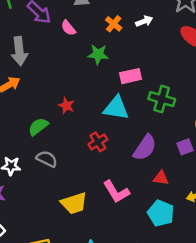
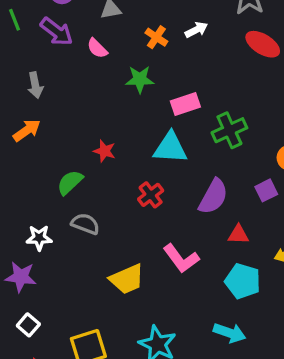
gray arrow: (19, 51) -> (35, 85), size x0.7
green cross: (162, 99) -> (229, 130), turned -35

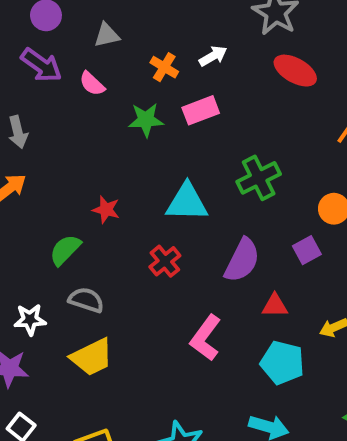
pink rectangle: (185, 104) -> (201, 110), moved
pink L-shape: (181, 258) -> (206, 338), turned 75
yellow trapezoid: (127, 279) -> (92, 357), moved

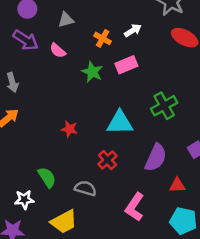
green star: (146, 120) -> (92, 72), turned 30
green semicircle: (65, 250) -> (47, 177), moved, turned 105
gray semicircle: (86, 300) -> (85, 188), moved

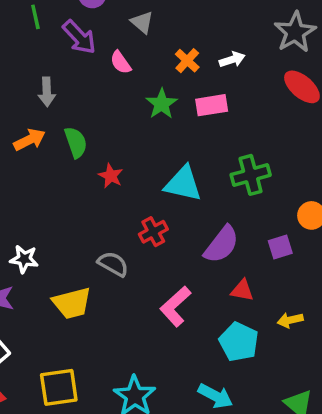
gray triangle: (66, 20) -> (142, 22), turned 42
green semicircle: (47, 177) -> (76, 142), moved

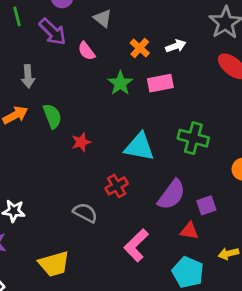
green cross: (251, 175) -> (193, 138), turned 32
red star: (111, 176) -> (81, 142), turned 30
purple square: (280, 247) -> (206, 205), moved
yellow trapezoid: (72, 303) -> (54, 264), moved

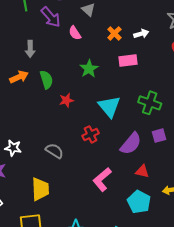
green star: (120, 83) -> (89, 69), moved
cyan triangle: (139, 147) -> (109, 107), turned 35
purple square: (206, 205) -> (159, 136), moved
gray semicircle: (85, 213) -> (54, 151), moved
yellow trapezoid: (54, 264) -> (40, 189), turned -80

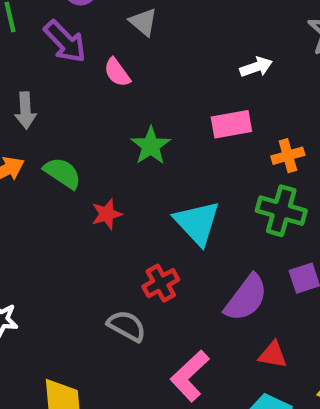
orange cross: (114, 33) -> (288, 156), moved, turned 32
green semicircle: (46, 80) -> (63, 173), turned -36
gray semicircle: (54, 151) -> (127, 326), moved

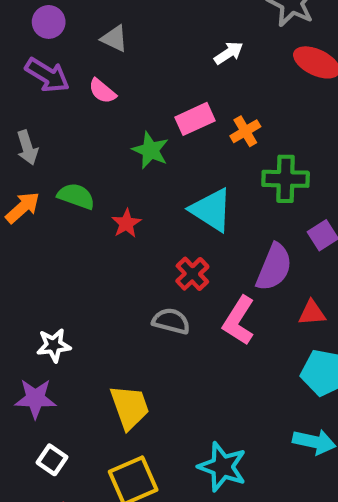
pink rectangle: (231, 124) -> (195, 119), moved
orange cross: (288, 156) -> (245, 131), moved
pink L-shape: (190, 376) -> (239, 321), moved

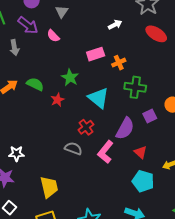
gray triangle: (114, 39) -> (62, 12), turned 32
gray arrow: (27, 148) -> (14, 48), moved
green star: (150, 150) -> (70, 78), moved
red triangle: (312, 313) -> (140, 152), turned 40

